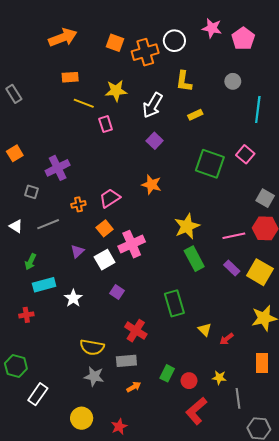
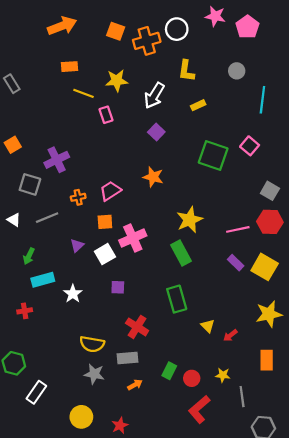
gray square: (32, 192) -> (30, 184), size x1.5
orange square: (105, 228) -> (105, 222), turned 35
green rectangle: (194, 259) -> (181, 253), moved
purple square: (117, 292) -> (118, 287), turned -32

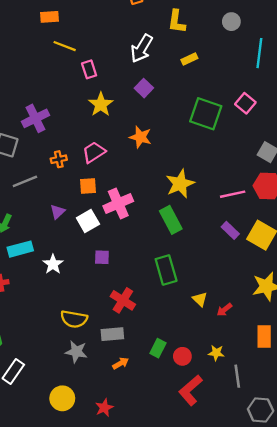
yellow star: (117, 81) -> (101, 104), moved, turned -30

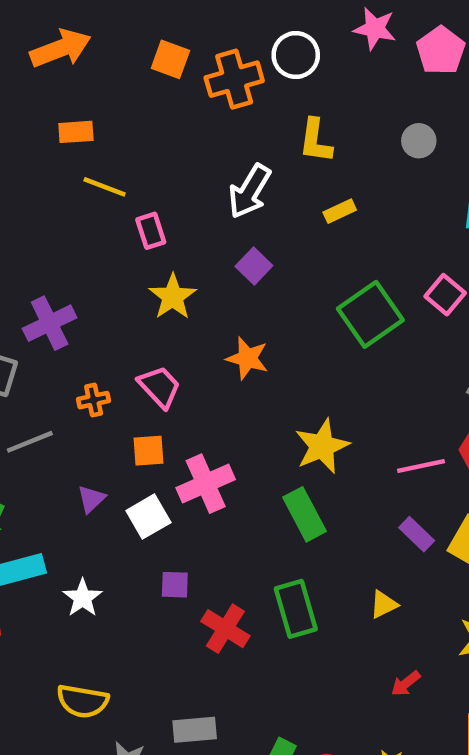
green square: (206, 114) -> (370, 314), turned 36
pink trapezoid: (94, 152) -> (159, 387), turned 80
yellow triangle: (200, 299) -> (384, 604), moved, turned 49
red cross: (123, 300) -> (225, 629), moved
yellow semicircle: (74, 319) -> (83, 701), moved

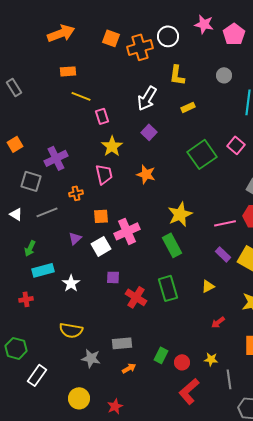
pink trapezoid: (159, 387) -> (104, 174), moved, turned 30

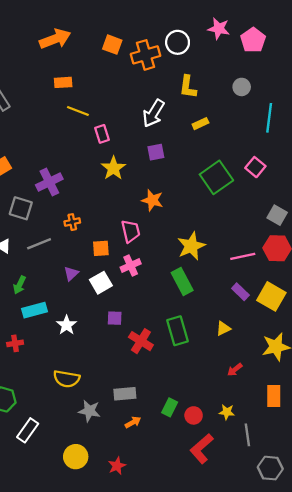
purple square: (149, 132) -> (156, 152), turned 35
pink trapezoid: (104, 174) -> (131, 231), moved
pink cross: (127, 231) -> (131, 266), size x0.7

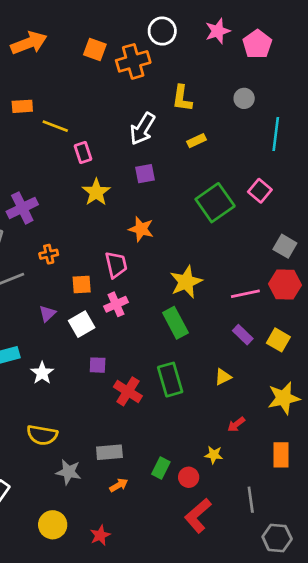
pink star: (219, 29) -> (218, 31), turned -30
white circle: (178, 42) -> (162, 31), moved
orange rectangle: (63, 82) -> (22, 106), moved
yellow square: (271, 296) -> (278, 340), size x0.7
yellow star: (227, 412) -> (214, 455), moved

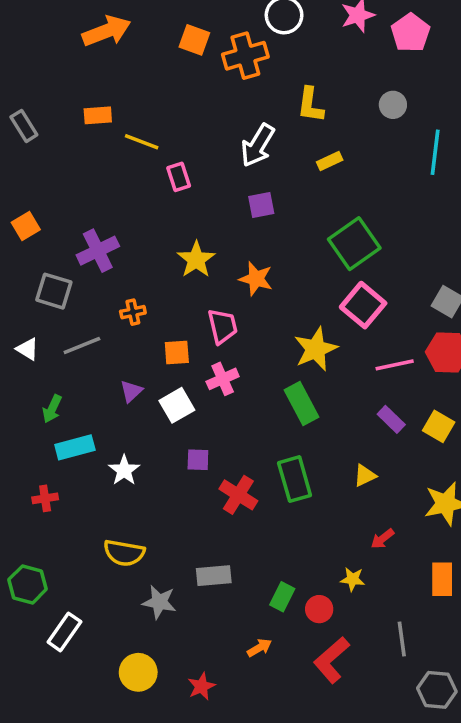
pink square: (260, 191) -> (363, 305), moved, size x1.4
yellow star: (96, 192) -> (196, 259), moved
orange arrow: (119, 485) -> (259, 648), moved

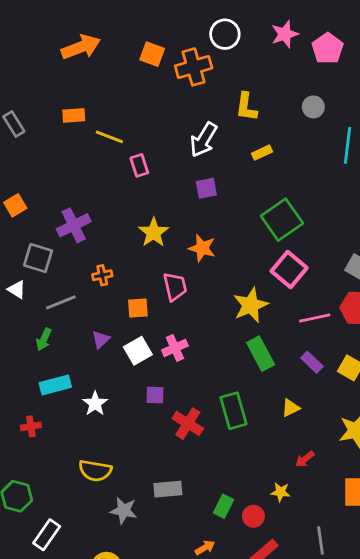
white triangle: (28, 349) -> (17, 289), moved
pink cross: (223, 379) -> (175, 348), moved
green rectangle: (302, 404) -> (261, 354), moved
green arrow: (52, 409) -> (44, 339), moved

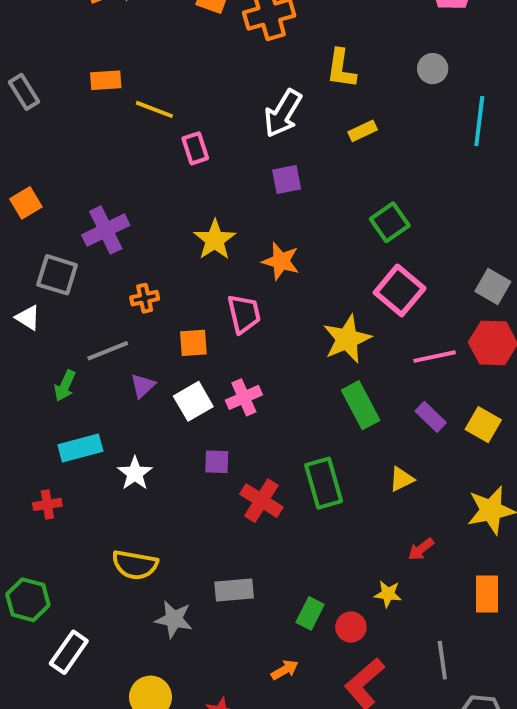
green square: (282, 220) -> (390, 222), size x0.7
gray line: (61, 302) -> (108, 351), moved

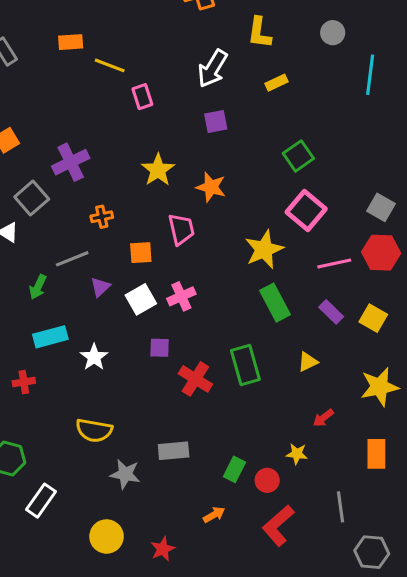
gray square: (57, 275) -> (32, 198), turned 32

